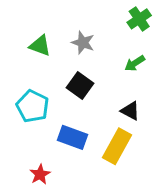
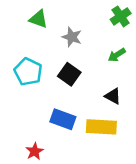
green triangle: (40, 46) -> (38, 19), moved
cyan pentagon: (33, 106) -> (28, 72), moved
yellow rectangle: (117, 146) -> (101, 127), turned 64

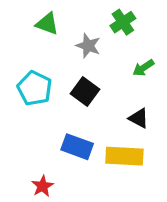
green cross: (121, 16) -> (123, 22), moved

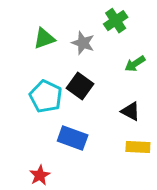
green triangle: (47, 24) -> (44, 38), moved, turned -40
cyan pentagon: (35, 88) -> (46, 96), moved
yellow rectangle: (124, 156) -> (138, 147), moved, size x0.7

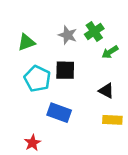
green cross: (116, 21) -> (94, 31), moved
green triangle: (44, 38) -> (26, 42), moved
black square: (80, 86) -> (65, 70), turned -35

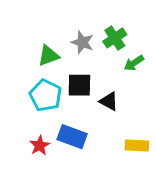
green triangle: (26, 42) -> (49, 56), moved
black triangle: (106, 91) -> (109, 101), moved
red star: (33, 143) -> (40, 145), moved

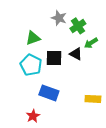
gray star: (82, 42) -> (59, 18), moved
black triangle: (109, 101) -> (76, 54), moved
red star: (40, 145) -> (33, 116), moved

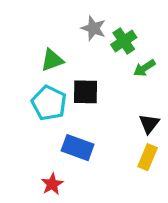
black triangle: (76, 54) -> (149, 124), moved, turned 40
yellow rectangle: (93, 99) -> (148, 157), turned -70

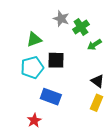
cyan pentagon: (49, 103) -> (32, 67), turned 30
black triangle: (149, 124) -> (98, 81), turned -32

